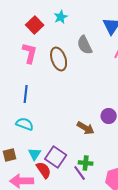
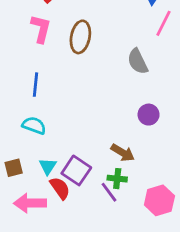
gray semicircle: (85, 45) -> (138, 61), moved
brown ellipse: (59, 59) -> (80, 37), turned 30
brown arrow: (86, 128) -> (123, 153), moved

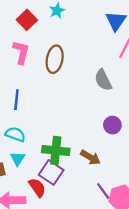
cyan triangle: (48, 166) -> (18, 159), moved
green cross: (117, 179) -> (56, 150), moved, size x1.6
purple line: (109, 192) -> (103, 191), moved

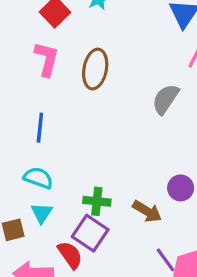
gray semicircle: (103, 80) -> (166, 99), turned 60
purple circle: (112, 125) -> (181, 188), moved
green cross: (56, 150) -> (97, 201), size x0.7

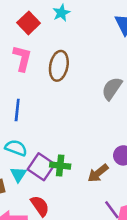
brown arrow: (147, 211) -> (98, 173), turned 110
purple square: (90, 233) -> (41, 167), moved

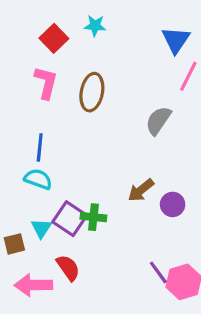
cyan star: (61, 13) -> (95, 26), turned 30
cyan semicircle: (16, 148) -> (38, 179), moved
brown arrow: (98, 173) -> (141, 190), moved

